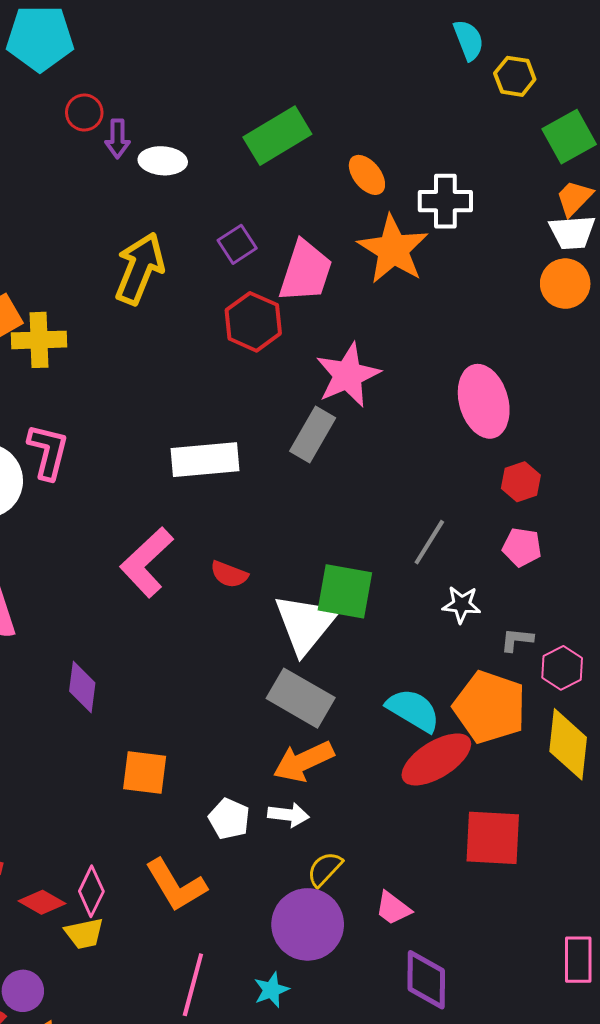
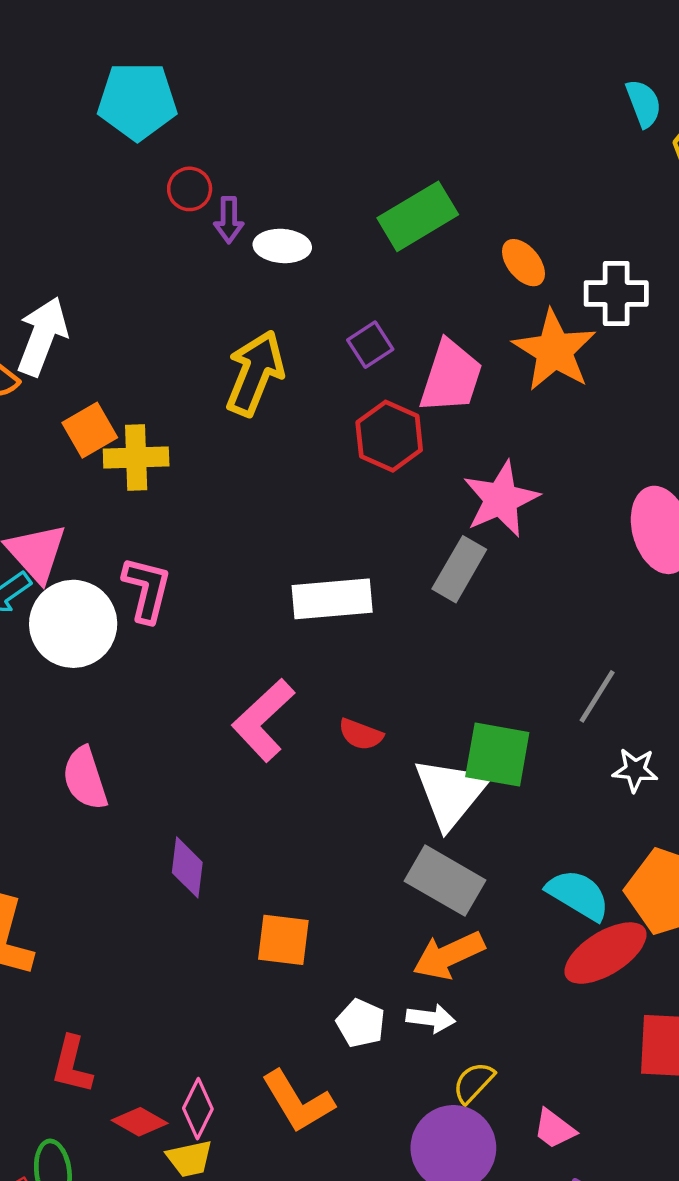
orange square: (145, 773) -> (283, 940), moved

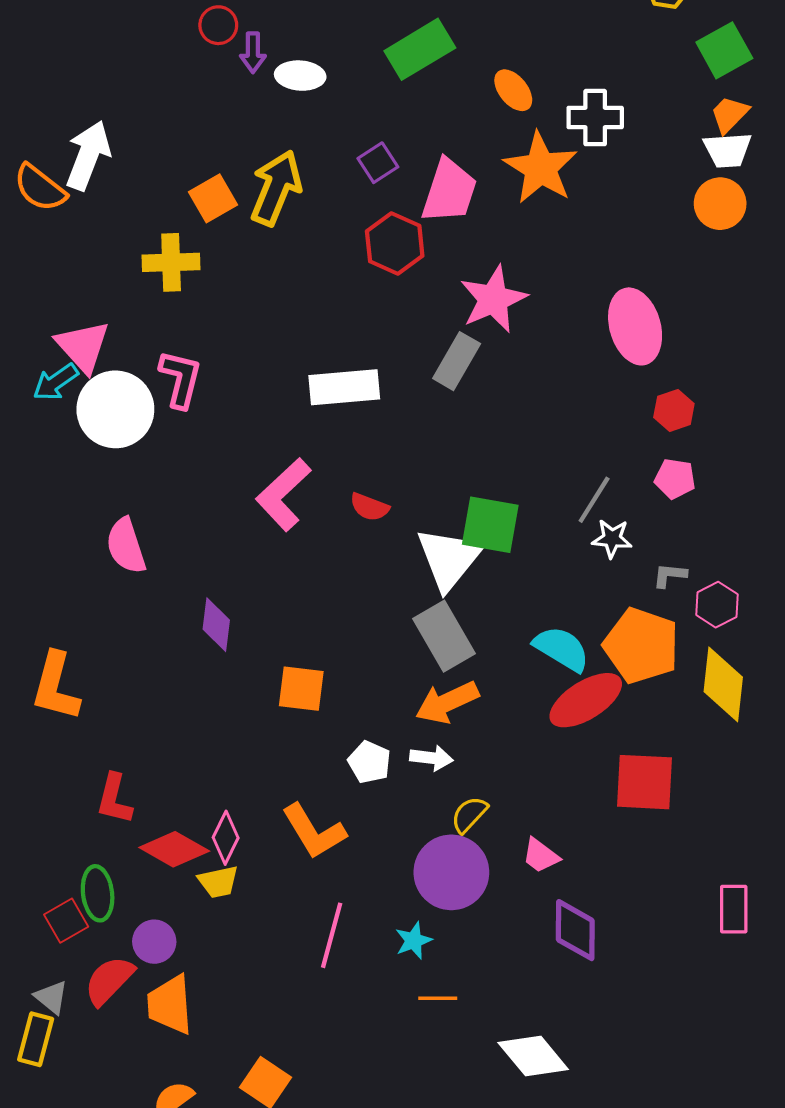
orange square: (90, 430) -> (213, 198), moved
gray line: (597, 696) -> (594, 500), moved
gray rectangle: (445, 881) -> (444, 636), turned 30
red diamond: (140, 1122) -> (174, 849), size x1.4

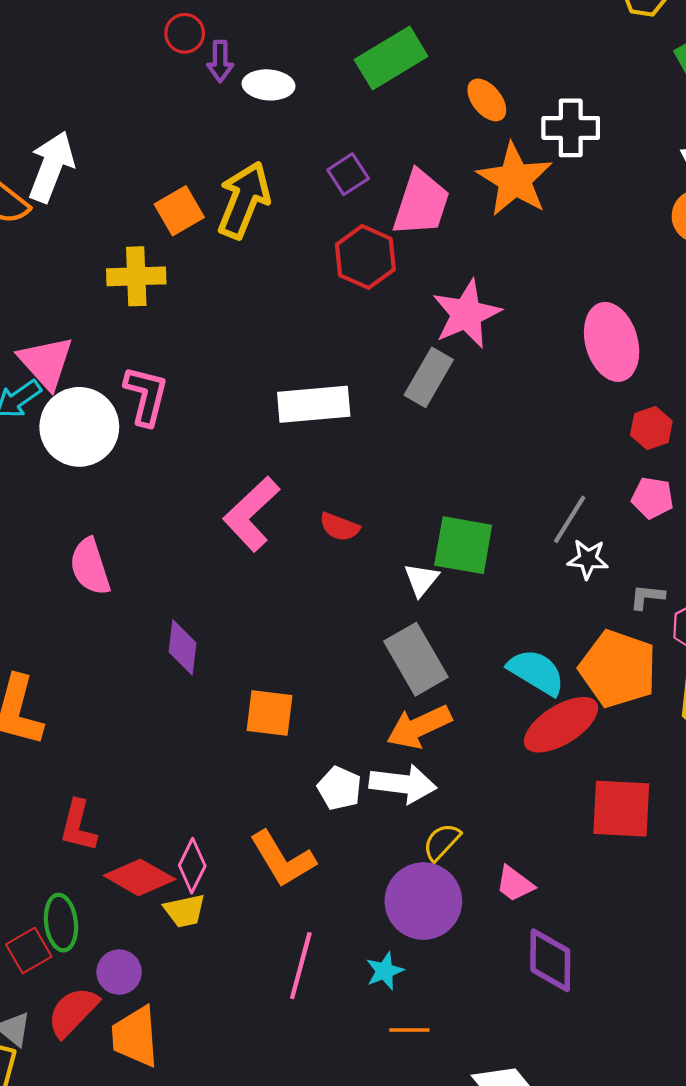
white triangle: (449, 558) -> (421, 580), size x0.5
white arrow: (431, 758) -> (403, 784), size x1.5

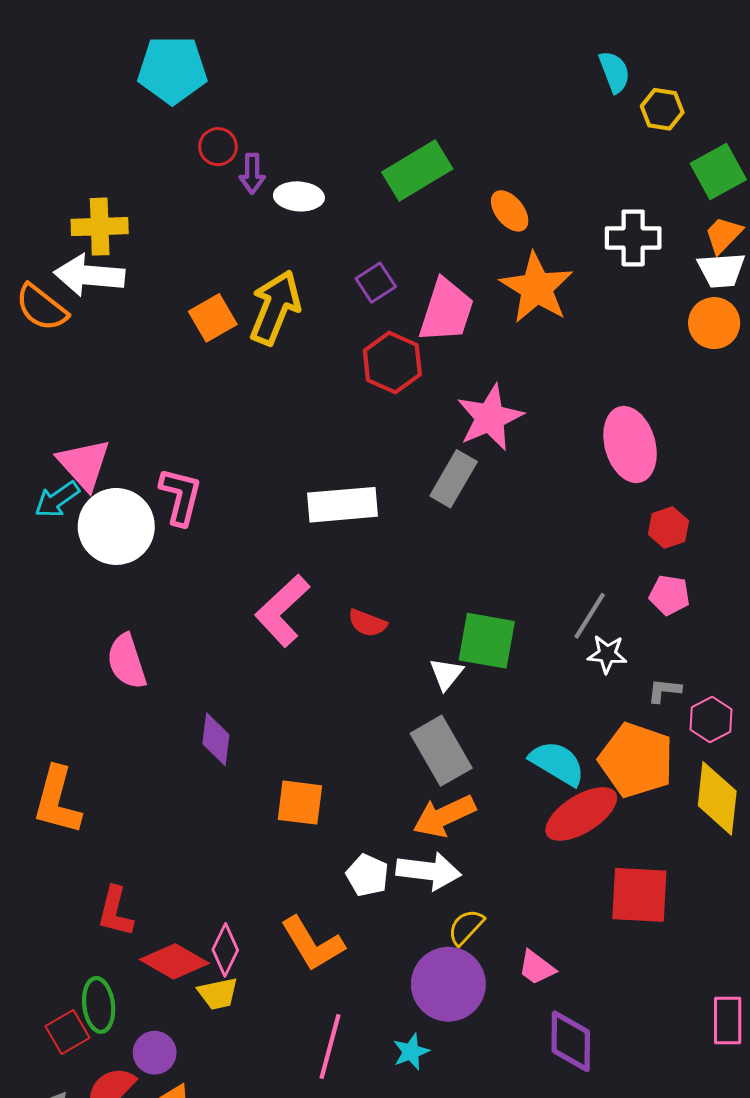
white cross: (571, 128) -> (633, 238), moved
white arrow: (51, 167) -> (89, 275), turned -106
yellow cross: (136, 276) -> (100, 227), moved

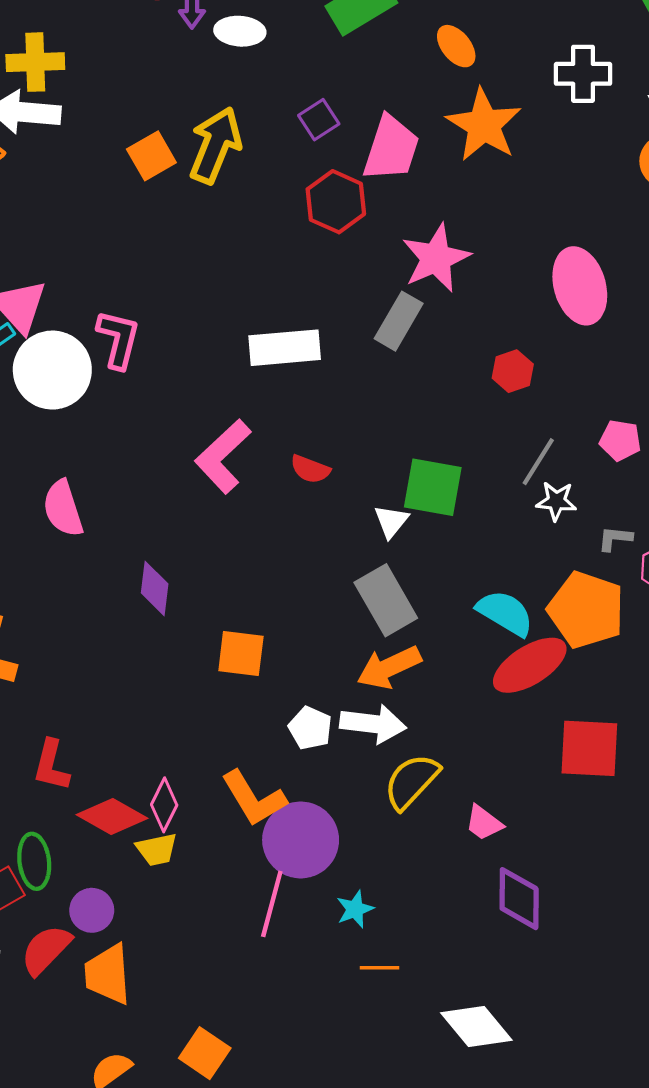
red hexagon: (668, 528) -> (513, 371), moved
yellow semicircle: (466, 927) -> (411, 781), size x1.5
purple circle: (448, 984) -> (301, 840), moved

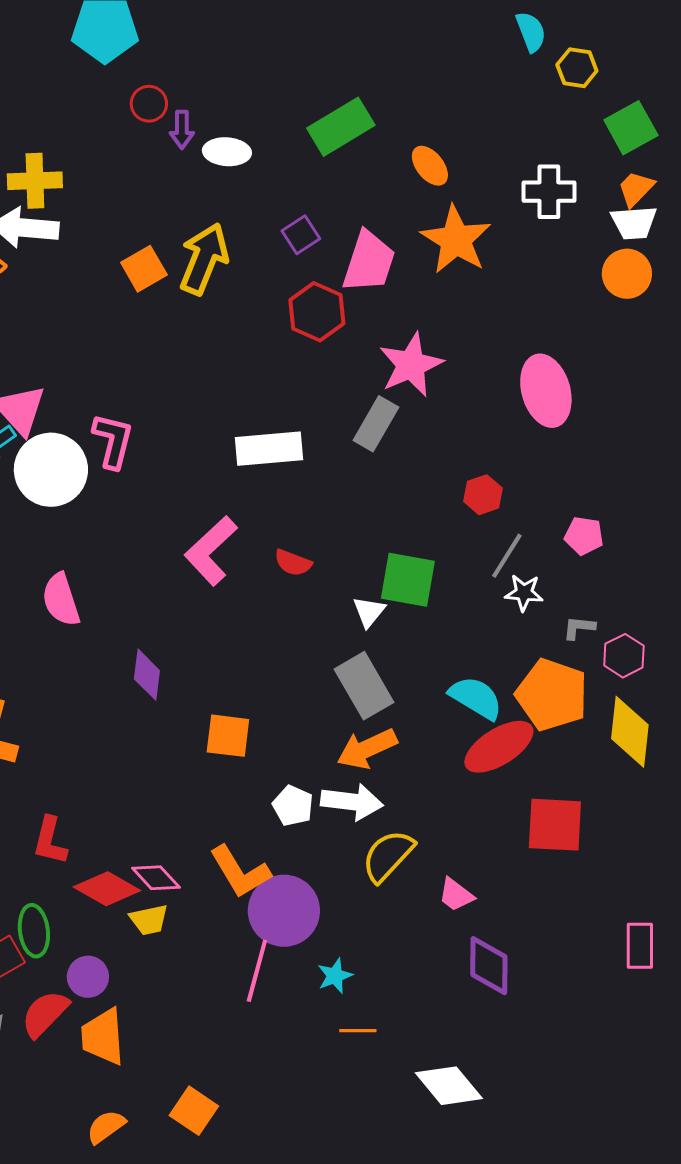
red hexagon: (513, 371) -> (483, 495), moved
pink diamond: (164, 805) -> (156, 878), turned -69

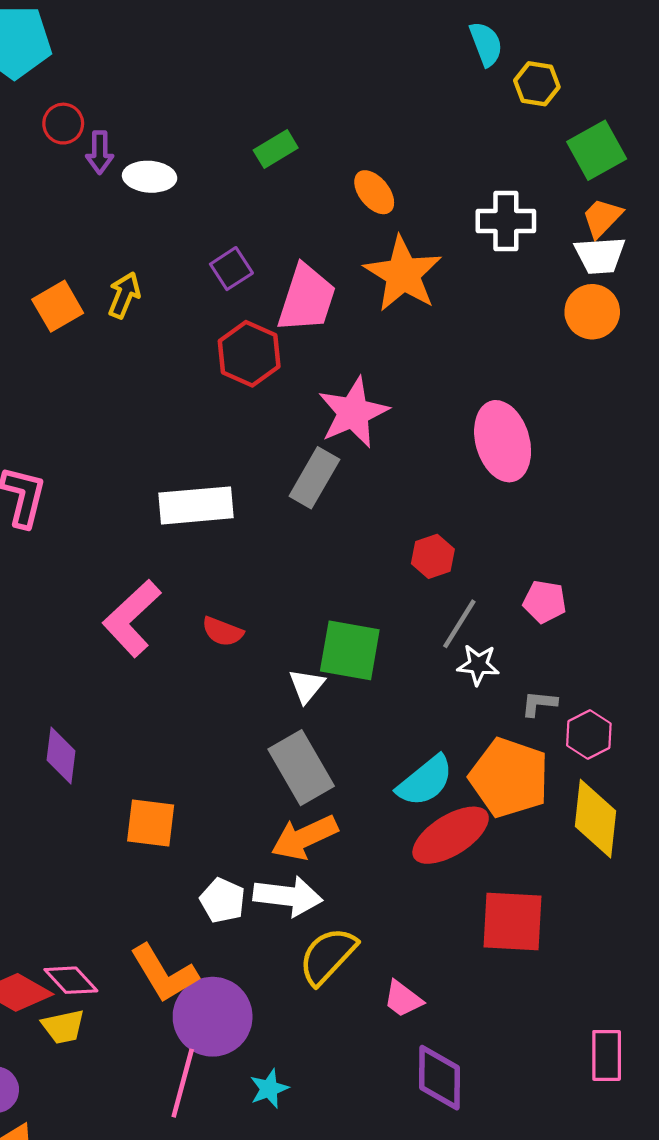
green rectangle: (341, 127) -> (276, 149), size x0.6
yellow arrow: (204, 259) -> (124, 295), size x0.6
cyan semicircle: (476, 698) -> (425, 781), turned 110

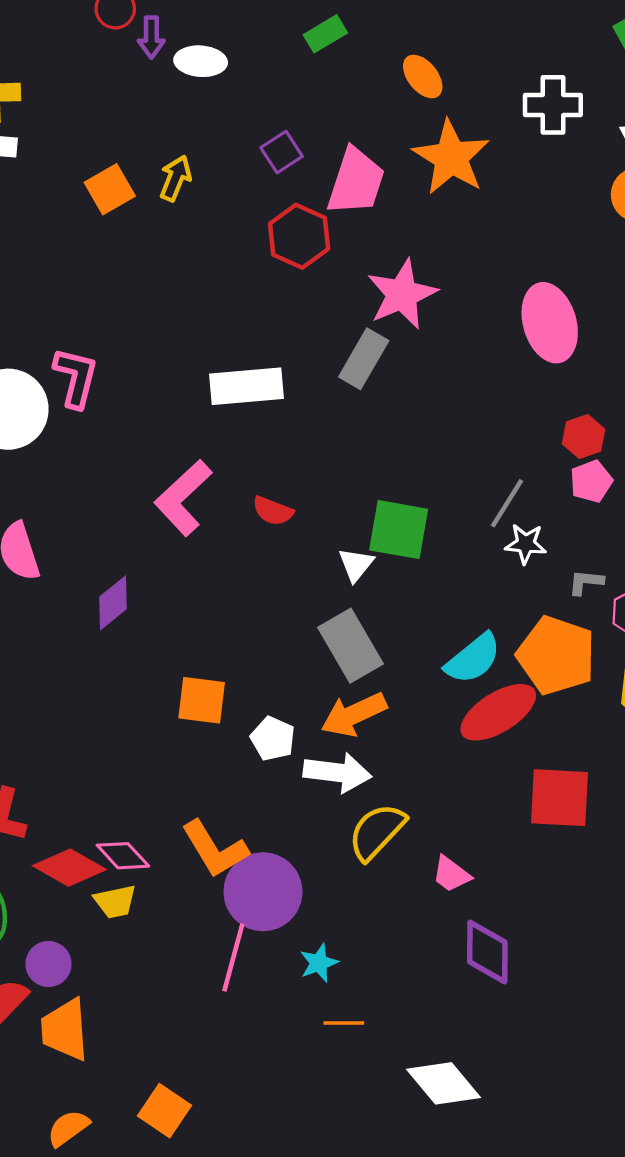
red hexagon: (433, 556) -> (584, 437), moved
pink pentagon: (545, 602) -> (591, 481), turned -30
purple diamond: (61, 756) -> (113, 603), moved, turned 44
white pentagon: (223, 901) -> (273, 739), moved

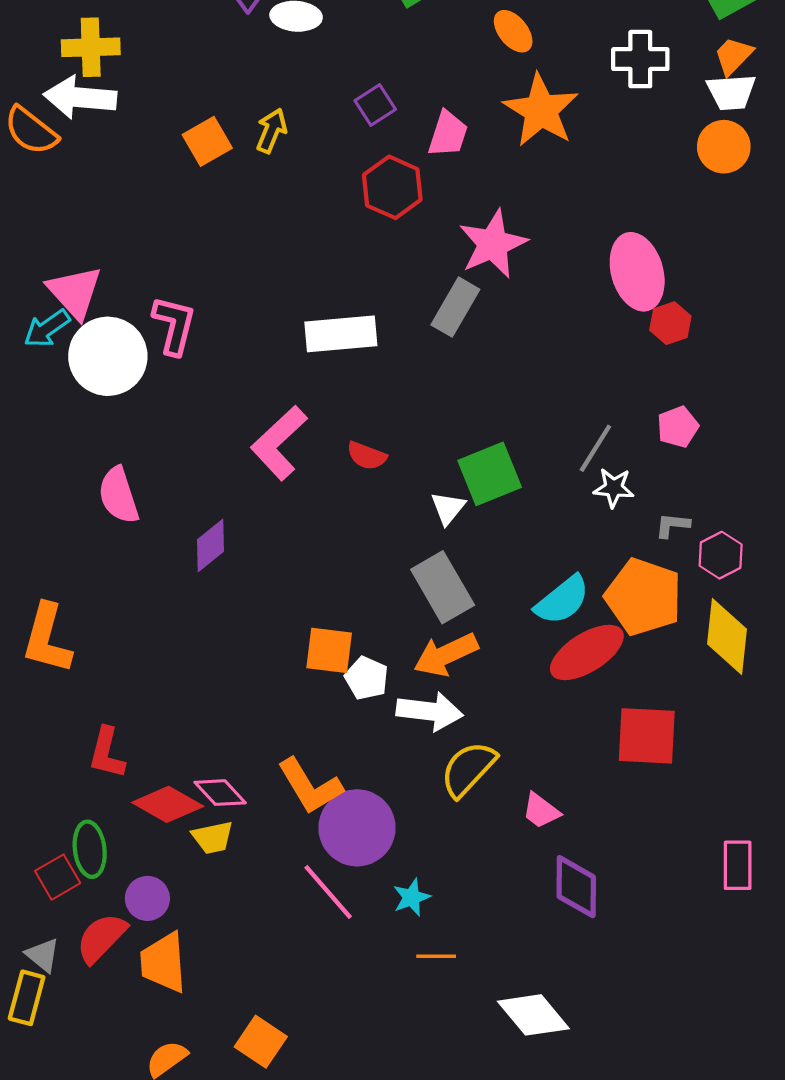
pink trapezoid: (356, 182) -> (448, 134), size x0.7
red hexagon: (584, 437) -> (670, 323), moved
green square: (399, 530) -> (490, 474), turned -32
orange square: (202, 700) -> (329, 650), moved
pink line: (233, 957) -> (328, 892), turned -56

